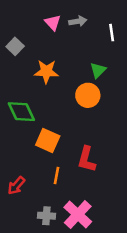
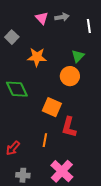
orange square: (48, 140) -> (52, 107), moved
gray cross: (46, 216) -> (23, 175), moved

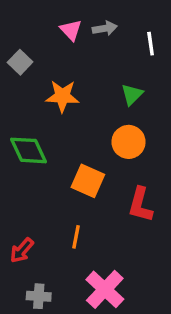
orange circle: (70, 76) -> (129, 142), moved
red L-shape: (69, 127) -> (140, 205), moved

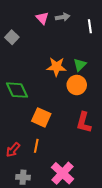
green triangle: (132, 94) -> (80, 65), moved
orange star: (62, 96) -> (56, 67), moved
orange square: (88, 181) -> (41, 117), moved
orange line: (76, 237) -> (36, 146), moved

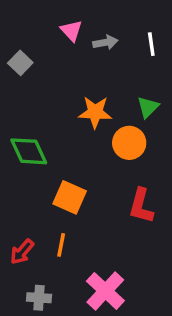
gray arrow: (63, 17) -> (105, 42), moved
green triangle: (80, 65) -> (148, 107), moved

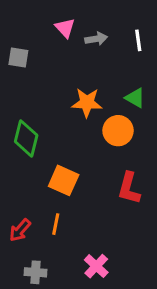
gray square: (20, 63) -> (18, 57), turned -35
green triangle: (148, 107) -> (135, 98), turned -45
green diamond: (29, 151) -> (26, 138), turned 39
pink cross: (105, 291) -> (96, 266), size x0.7

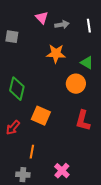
orange star: (87, 103) -> (56, 54), moved
orange line: (56, 224) -> (32, 152), moved
red arrow: (20, 230) -> (13, 128), moved

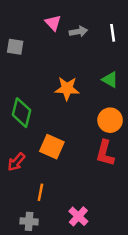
orange star: (56, 54) -> (67, 89), moved
orange circle: (76, 84) -> (110, 120), moved

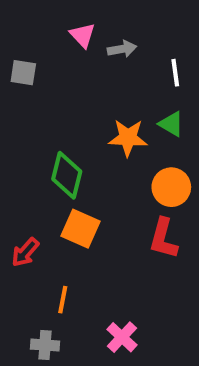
white line: (113, 33) -> (175, 73), moved
orange star: (67, 89) -> (128, 138), moved
green diamond: (21, 113) -> (67, 175), moved

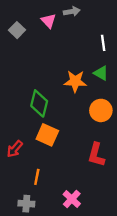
gray arrow: (122, 49) -> (72, 11), moved
gray square: (23, 73) -> (17, 30), moved, turned 35
red L-shape: (163, 238) -> (96, 155), moved

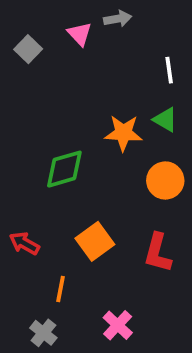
green diamond: (39, 103) -> (64, 169), turned 60
orange square: (47, 135) -> (95, 241), moved, turned 30
red arrow: (15, 149) -> (24, 243), turned 78
gray cross: (26, 204) -> (43, 333), turned 35

